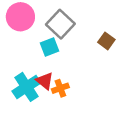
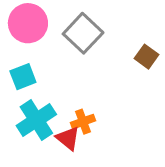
cyan square: (49, 47) -> (23, 77), moved
red triangle: (45, 81) -> (68, 138), moved

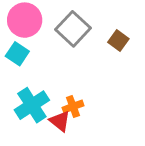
brown square: (146, 57) -> (118, 41), moved
cyan square: (23, 77) -> (17, 54), moved, turned -35

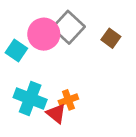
pink circle: (25, 20) -> (44, 34), moved
cyan cross: (32, 105) -> (30, 98), turned -36

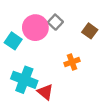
gray square: (68, 27) -> (55, 22), size x0.6
orange cross: (68, 100) -> (72, 62), moved

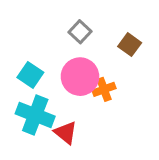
pink circle: (35, 28) -> (80, 77), moved
cyan square: (13, 41) -> (30, 75), moved

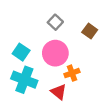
orange cross: (104, 89) -> (72, 73), moved
red triangle: (66, 133) -> (59, 92), moved

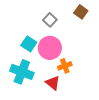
brown square: (90, 31) -> (81, 12), moved
cyan square: (21, 52) -> (29, 44), moved

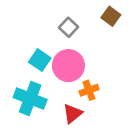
red triangle: (53, 83) -> (73, 114), turned 42

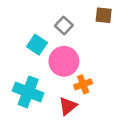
brown square: (111, 16) -> (104, 15), turned -30
cyan square: (40, 60) -> (37, 45), moved

